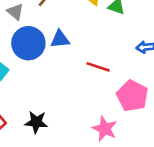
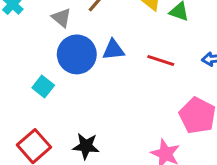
red line: (98, 67) -> (161, 61), moved

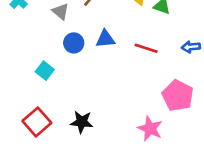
blue circle: (77, 54) -> (74, 43), size x0.6

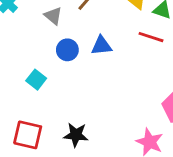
red line: (146, 48) -> (151, 37), moved
red square: (37, 122) -> (28, 135), turned -36

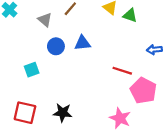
red line: (151, 37) -> (122, 71), moved
cyan square: (36, 80) -> (32, 70), turned 32

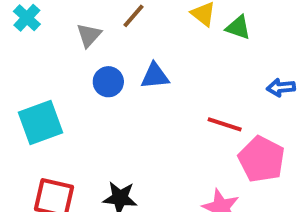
gray triangle: (45, 20) -> (89, 35), turned 32
cyan square: (32, 70) -> (40, 122), moved, size x1.6

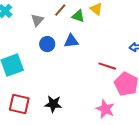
green triangle: (238, 27) -> (78, 16), moved

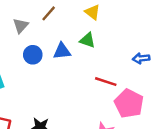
green triangle: (78, 16) -> (88, 40), moved

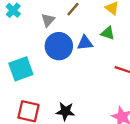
blue circle: (33, 55) -> (59, 46), size x1.6

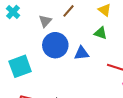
blue triangle: (85, 43) -> (81, 53), moved

